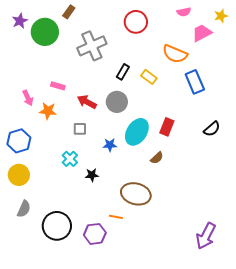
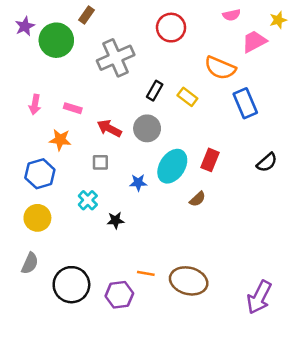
pink arrow: (28, 98) -> (35, 104), moved, turned 35
blue hexagon: (19, 141) -> (40, 174), moved
yellow circle: (19, 175) -> (37, 218), moved
brown ellipse: (136, 194) -> (189, 281), moved

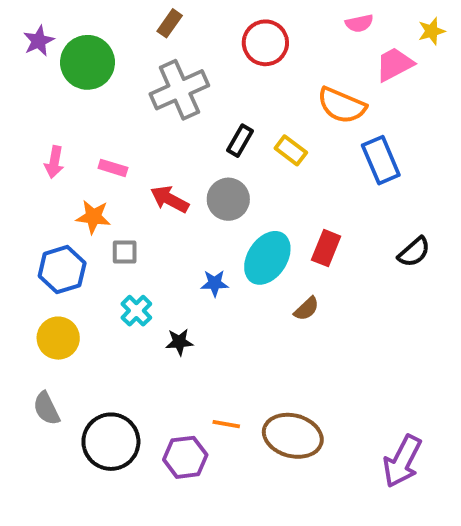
brown rectangle: (87, 15) -> (170, 23), moved
gray square: (100, 162) -> (125, 252), moved
gray semicircle: (30, 263) -> (46, 408), turned 130

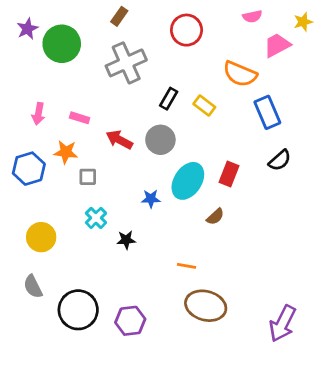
black semicircle: (414, 252) -> (280, 160), moved
blue hexagon: (62, 270) -> (29, 169), moved
orange line: (226, 424) -> (186, 266), moved

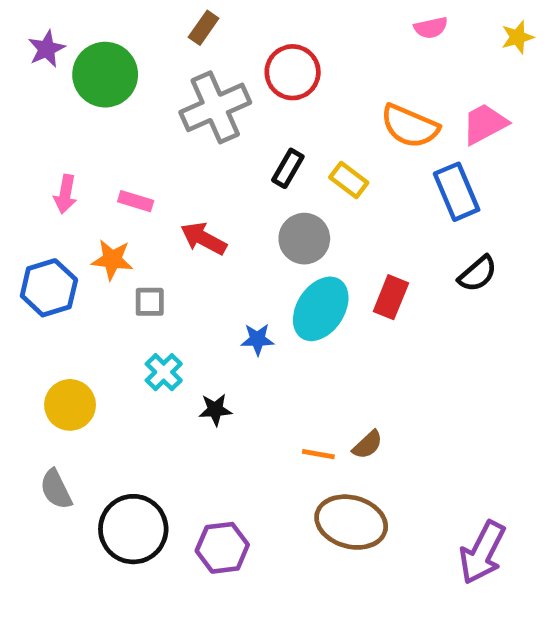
red circle: (186, 30) -> (293, 72), moved
pink trapezoid: (277, 45) -> (485, 124), moved
gray circle: (160, 140) -> (304, 239), moved
brown semicircle: (215, 217) -> (368, 445), moved

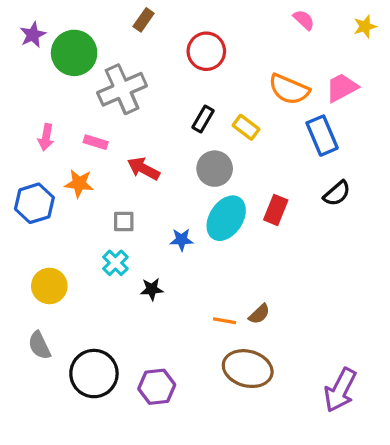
pink semicircle: (431, 28) -> (304, 20), turned -125
gray cross: (215, 107) -> (122, 89), moved
gray square: (150, 302) -> (124, 221), moved

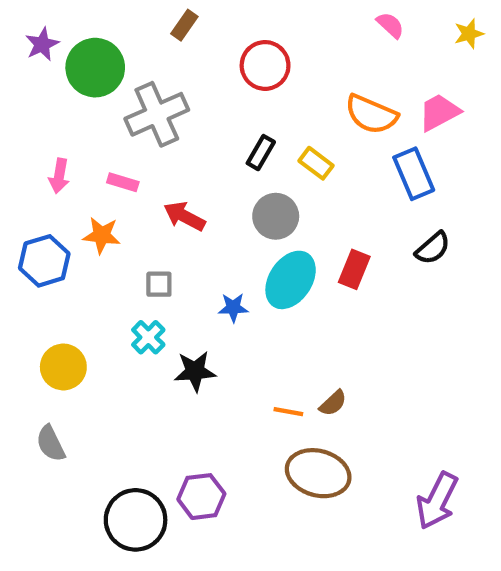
black star: (152, 289) -> (195, 371), size x1.4
black circle: (94, 374) -> (136, 520), moved

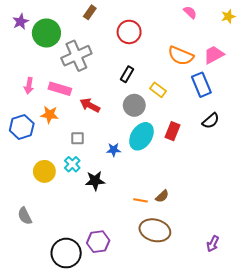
yellow rectangle: (316, 163) -> (158, 90), moved
pink rectangle: (123, 182) -> (60, 89), size x1.5
yellow circle: (63, 367) -> (44, 171), moved
purple arrow: (437, 501) -> (213, 244), size x0.6

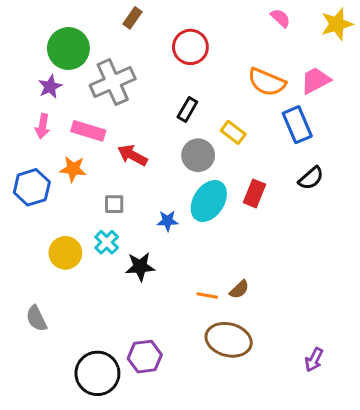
yellow star: (228, 16) -> (337, 24), size x1.5
purple star: (21, 22) -> (50, 87), moved

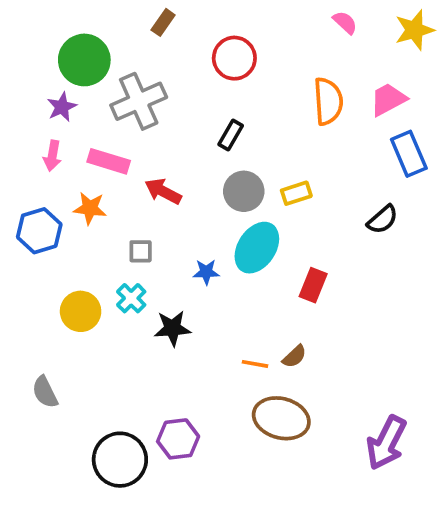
orange semicircle: (267, 82) -> (328, 101), turned -117
blue rectangle: (297, 125) -> (409, 154), moved
yellow rectangle: (233, 132) -> (296, 193), moved, turned -55
red rectangle: (255, 193) -> (313, 285), moved
purple arrow: (314, 360) -> (386, 443), size x1.8

